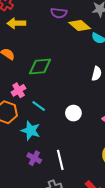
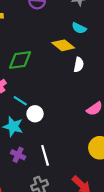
yellow diamond: (80, 26) -> (63, 45), moved
white circle: (73, 113) -> (35, 114), moved

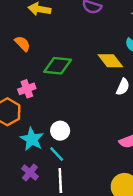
cyan line: (20, 101) -> (57, 154), moved

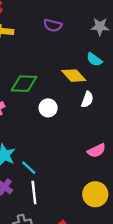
white circle: (60, 131) -> (48, 108), moved

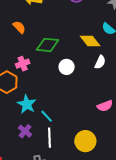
yellow circle: (95, 194) -> (85, 141), moved

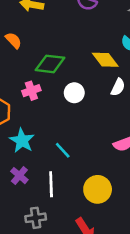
pink cross: (23, 64) -> (31, 91), moved
cyan line: (47, 116) -> (63, 150), moved

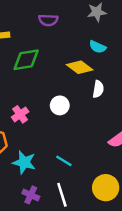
green diamond: (50, 64) -> (26, 60), moved

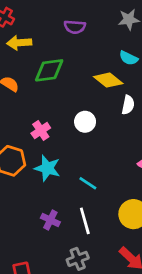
cyan star: (24, 162) -> (47, 168), moved

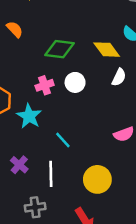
green diamond: (49, 70) -> (59, 49), moved
pink cross: (41, 131) -> (45, 85), moved

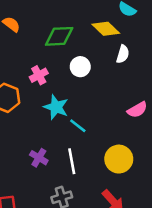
pink cross: (45, 85) -> (39, 75), moved
cyan star: (29, 116) -> (56, 107), moved

